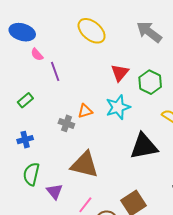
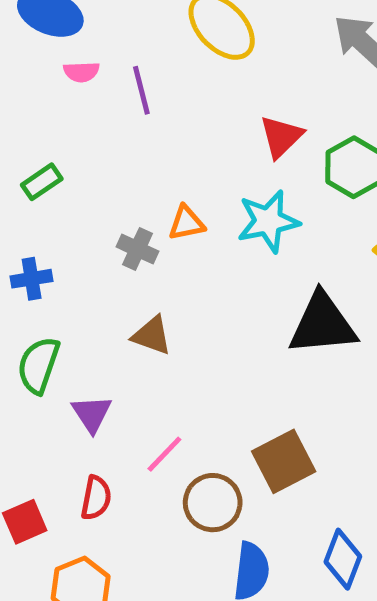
pink semicircle: (37, 55) -> (81, 72), turned -56
purple line: (55, 71) -> (141, 90), moved
brown triangle: (85, 165) -> (152, 335), moved, size x0.6

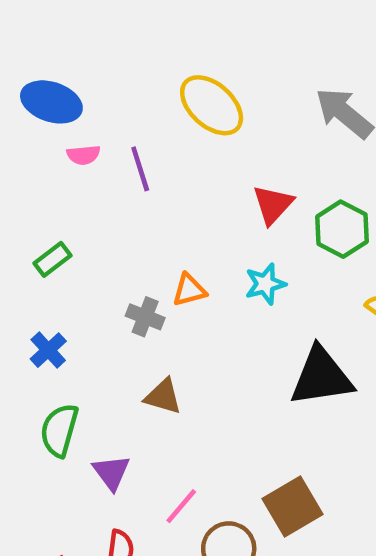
cyan star: (268, 221) -> (265, 284), size x0.7
blue cross: (32, 279) -> (48, 350), turned -30

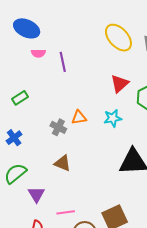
yellow ellipse: (212, 105) -> (118, 38), moved
green semicircle: (59, 430) -> (15, 173), turned 30
pink line: (181, 506) -> (66, 212), turned 36

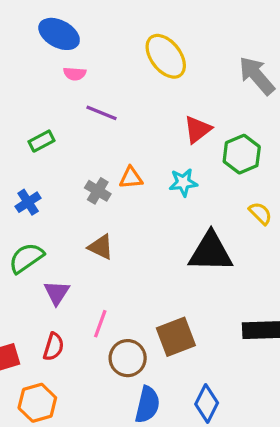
yellow ellipse: (118, 38) -> (166, 56), moved
purple line: (63, 62) -> (102, 113), moved, turned -60
pink line: (66, 212) -> (100, 324), turned -66

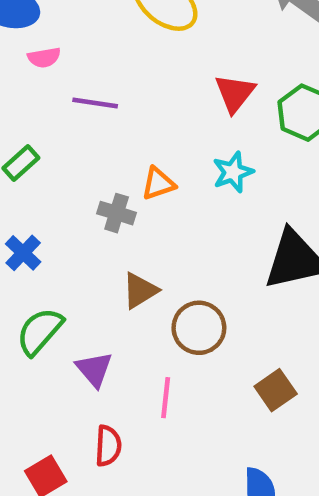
brown triangle: (101, 247) -> (140, 291), turned -44
brown square: (176, 337) -> (276, 390), size x0.7
brown circle: (128, 358) -> (199, 328), moved

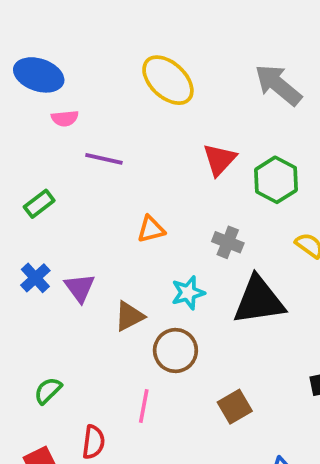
cyan star: (233, 172) -> (188, 293), moved
gray cross: (117, 213) -> (228, 242), moved
green semicircle: (40, 331) -> (48, 391), moved, size x0.7
purple triangle: (94, 369) -> (80, 288), moved

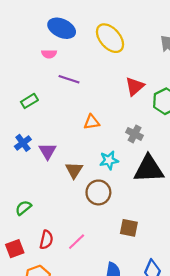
blue ellipse: (39, 75) -> (62, 28), moved
brown triangle: (129, 316) -> (74, 170), turned -36
pink line: (144, 406) -> (77, 242), moved, turned 30
brown square: (235, 407) -> (129, 228), turned 36

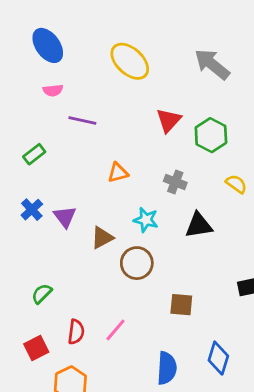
blue ellipse: (62, 28) -> (48, 45), moved, turned 36
cyan star: (109, 160) -> (146, 220), turned 30
black triangle: (149, 169) -> (199, 225), size x0.7
brown triangle: (74, 170) -> (102, 238), turned 36

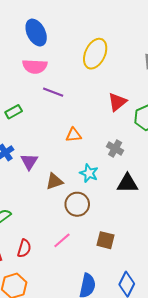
yellow ellipse: (130, 61) -> (95, 54), turned 64
pink semicircle: (53, 90) -> (35, 66), size x1.6
pink line: (116, 330) -> (62, 240), moved

